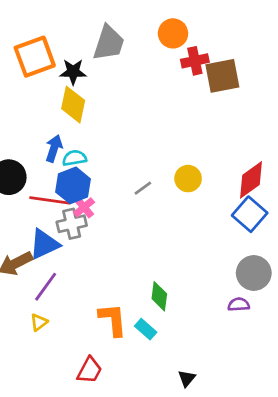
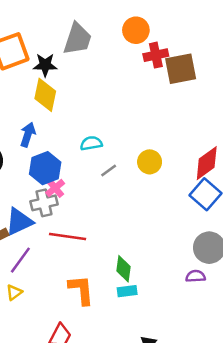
cyan semicircle: (74, 158) -> (91, 143), moved
red line: (50, 200) -> (68, 236), moved
cyan rectangle: (146, 329) -> (127, 291), moved, turned -48

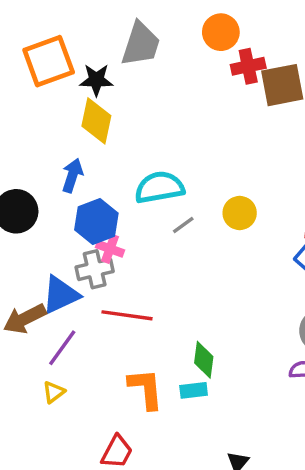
cyan semicircle: (91, 143) -> (159, 187), size x1.6
pink cross: (55, 188) -> (110, 249), turned -30
cyan rectangle: (127, 291) -> (194, 390), moved

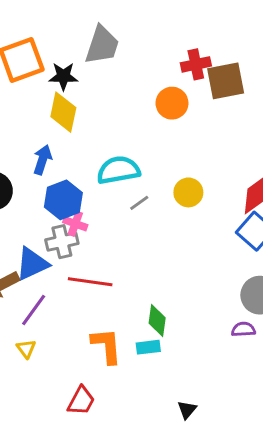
orange circle: (221, 32) -> (172, 103), moved
yellow triangle: (54, 392) -> (26, 349), turned -30

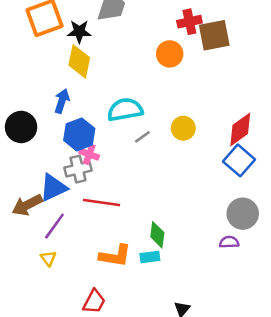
orange L-shape: (107, 346) -> (115, 256), turned 104

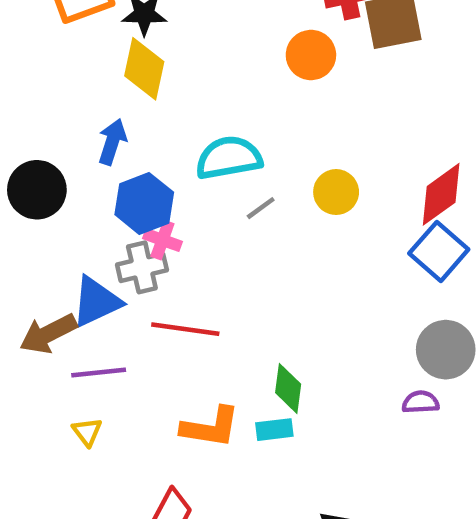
purple line: (54, 226) -> (99, 372), turned 48

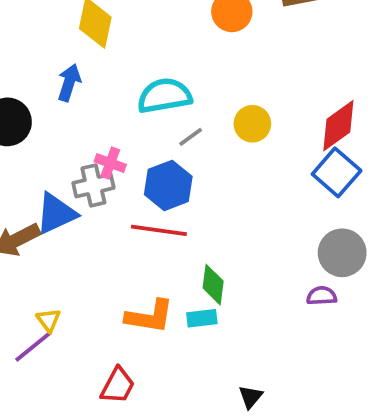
blue hexagon: (144, 203) -> (168, 185), moved
red line: (185, 329) -> (159, 230), moved
purple line: (99, 372) -> (34, 346), moved, turned -33

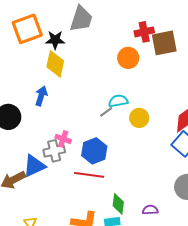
cyan semicircle: (164, 96) -> (118, 101), moved, size x0.7
gray line: (191, 137) -> (106, 112), moved
purple semicircle: (322, 296) -> (150, 210), moved

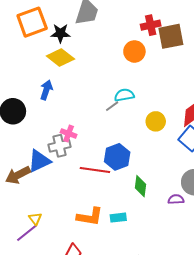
yellow diamond: (55, 64) -> (60, 58), turned -64
yellow circle: (139, 118) -> (156, 121), moved
blue hexagon: (94, 151) -> (117, 157), moved
green diamond: (118, 204) -> (140, 186), moved
purple semicircle: (150, 210) -> (176, 199), moved

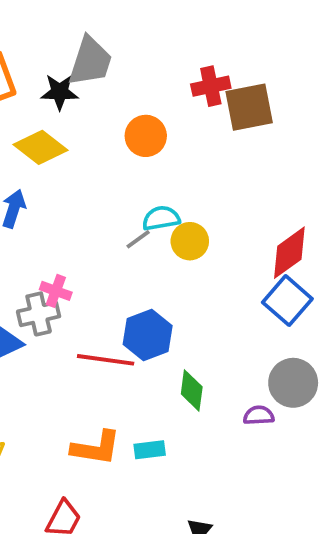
black star: (60, 33) -> (60, 92), moved
orange circle: (134, 51) -> (146, 136), moved
yellow circle: (156, 121) -> (190, 241), moved

